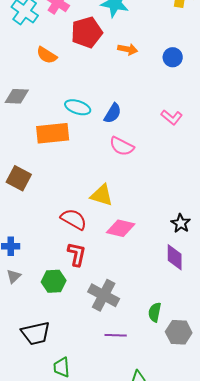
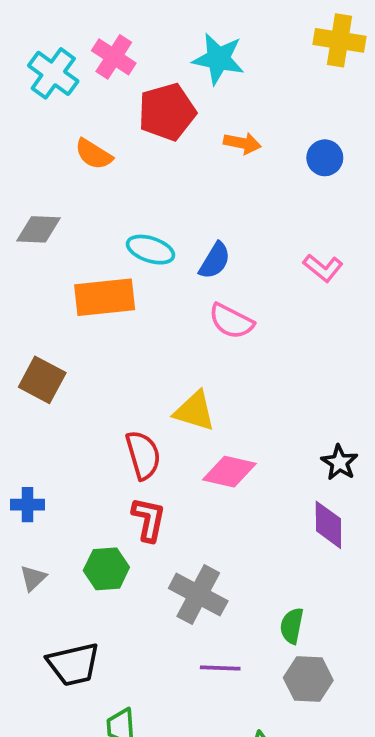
red semicircle: (74, 219) -> (143, 455), turned 44
gray triangle: (14, 276) -> (33, 578), moved
gray hexagon: (179, 332) -> (308, 679), moved

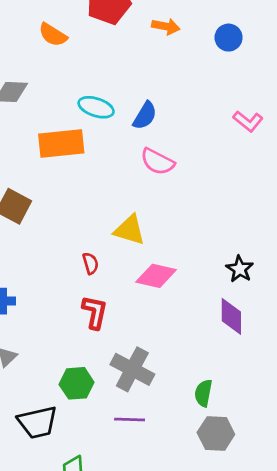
pink L-shape: (323, 268) -> (248, 121), moved
red semicircle: (143, 455) -> (91, 263), size x0.6
green hexagon: (106, 569) -> (77, 383), moved
purple line: (220, 668) -> (130, 420), moved

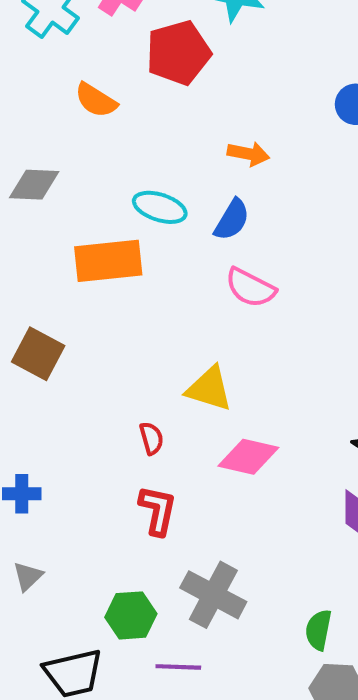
orange arrow: (166, 26) -> (248, 154), moved
purple line: (130, 420) -> (178, 667), moved

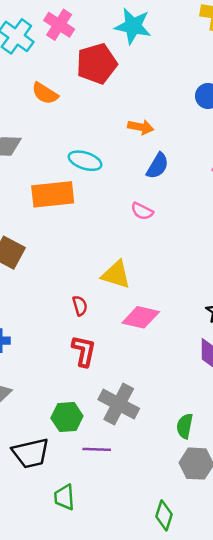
blue semicircle: (232, 220) -> (158, 166), moved
pink semicircle: (250, 288) -> (142, 211), size x0.7

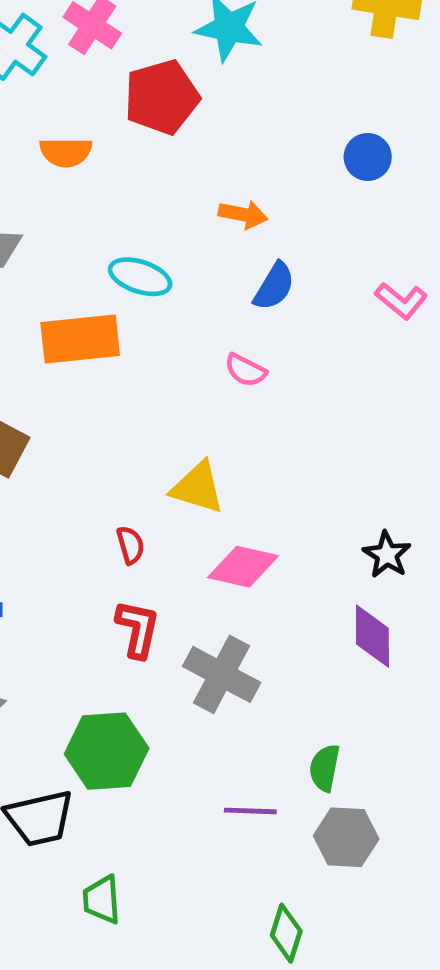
orange semicircle: (45, 93) -> (66, 152), turned -32
gray cross: (119, 404) -> (222, 674), moved
green hexagon: (67, 417) -> (107, 751), size x1.4
purple line: (97, 449) -> (250, 811), moved

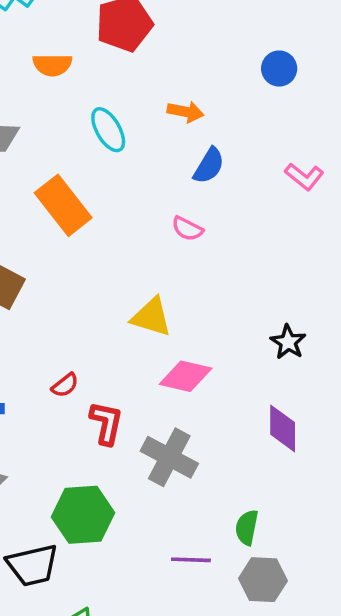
cyan ellipse: (140, 277) -> (108, 130), moved, turned 42
orange rectangle: (80, 339) -> (63, 205), turned 58
red semicircle: (131, 545) -> (65, 385), moved, turned 68
black star: (387, 555) -> (288, 342), moved

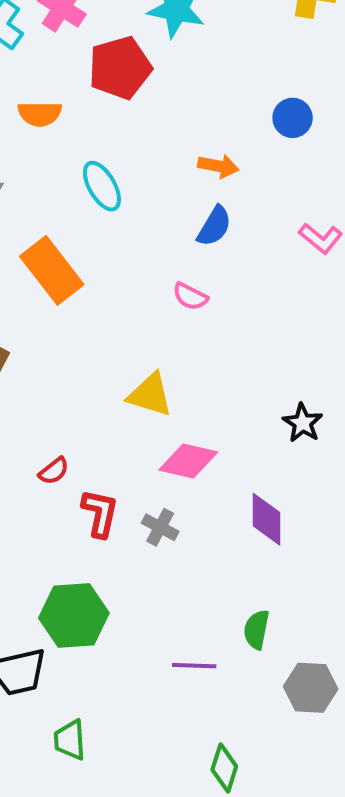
orange arrow: (186, 112) -> (218, 166), moved
purple diamond: (283, 428) -> (266, 519), moved
gray cross: (169, 457) -> (160, 527), moved, size x0.6
gray hexagon: (263, 580) -> (311, 688), moved

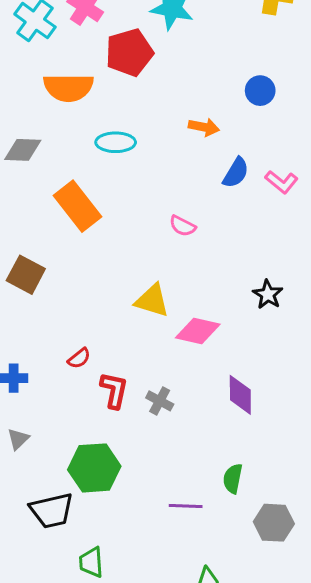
orange semicircle: (40, 114) -> (68, 88), size x1.5
cyan ellipse: (102, 186) -> (116, 142), turned -60
blue semicircle: (214, 226) -> (236, 173), moved
black star: (303, 423) -> (268, 294), moved
pink diamond: (188, 461) -> (198, 331), moved

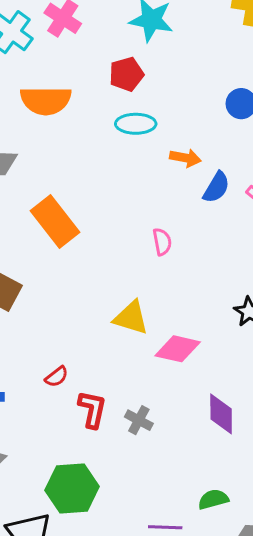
red pentagon: (129, 53) -> (126, 74), moved, size x0.7
orange arrow: (204, 127) -> (185, 158), moved
cyan ellipse: (116, 142) -> (136, 124), moved
pink semicircle: (183, 226) -> (162, 242), turned -128
green semicircle: (233, 479) -> (213, 499), turned 64

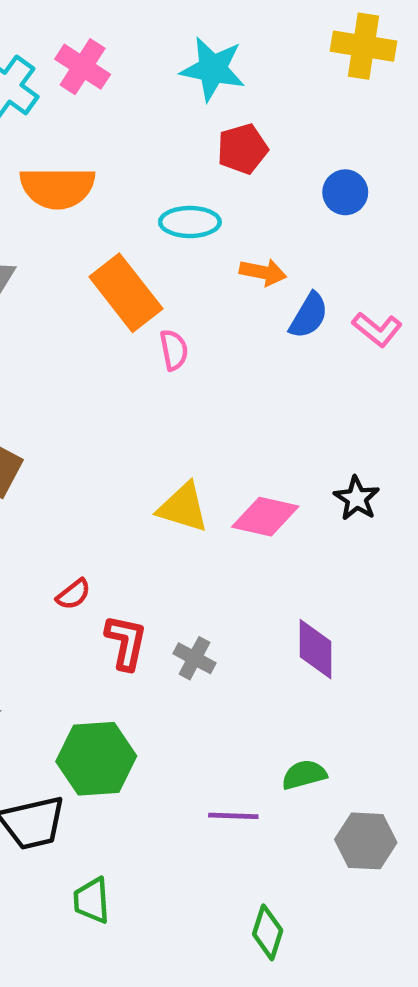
red pentagon: (126, 74) -> (242, 149), moved
orange rectangle: (55, 222) -> (126, 293), moved
pink semicircle: (162, 242) -> (174, 350), moved
pink diamond: (178, 349) -> (265, 517), moved

